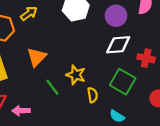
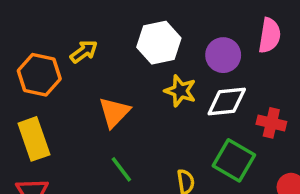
orange triangle: (37, 57) -> (114, 112), moved
yellow star: (76, 75) -> (180, 91), moved

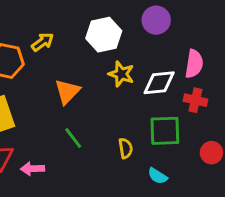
pink semicircle: (270, 35) -> (194, 64), moved
purple circle: (223, 55) -> (156, 20), moved
green square: (234, 160) -> (165, 131), turned -32

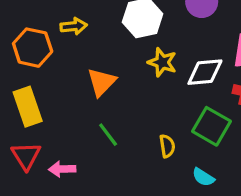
yellow arrow: (43, 42) -> (74, 26), turned 30
green square: (165, 131) -> (211, 126), turned 32

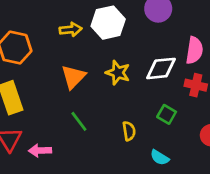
yellow arrow: (74, 26) -> (71, 30), moved
yellow star: (162, 62) -> (118, 73), moved
green square: (211, 126) -> (167, 114), size x0.6

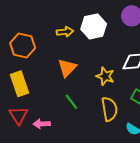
yellow star: (118, 73) -> (105, 76), moved
yellow semicircle: (129, 131) -> (109, 109), size x1.6

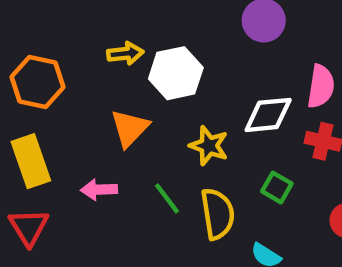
white hexagon: (94, 26) -> (176, 73), moved
green line: (71, 102) -> (167, 198), moved
pink arrow: (42, 124) -> (99, 190), moved

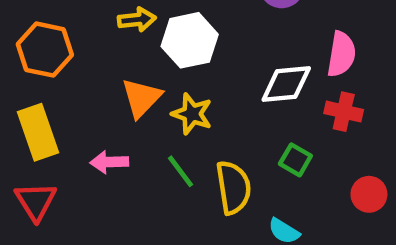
yellow star: (209, 146) -> (192, 114), moved

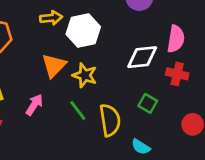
pink arrow: (109, 162) -> (34, 105), turned 125

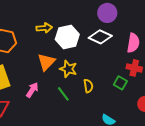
white diamond: (142, 57) -> (100, 37), moved, turned 30
green square: (148, 103) -> (120, 83), moved
yellow semicircle: (110, 120) -> (88, 86), moved, size x0.6

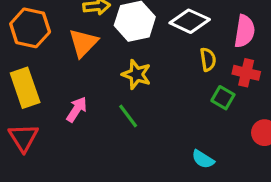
orange triangle: (46, 62) -> (83, 43), moved
yellow semicircle: (88, 86) -> (208, 59), moved

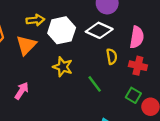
green square: (223, 98) -> (133, 95), moved
green line: (128, 116) -> (95, 84), moved

